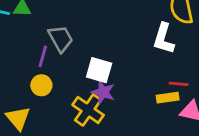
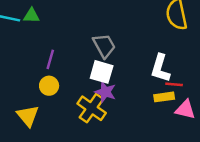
gray trapezoid: (61, 39) -> (104, 46), moved
white L-shape: (164, 39) -> (160, 68), moved

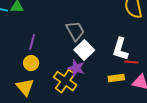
white square: (102, 72) -> (84, 50), moved, turned 30
yellow rectangle: (164, 97) -> (116, 78), moved
yellow triangle: (28, 116) -> (25, 87), moved

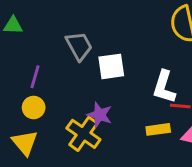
gray trapezoid: (75, 31) -> (79, 46), moved
white square: (84, 50) -> (111, 66), moved, turned 36

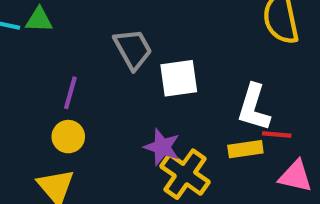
yellow rectangle: (158, 129) -> (245, 149), moved
yellow cross: (83, 134) -> (185, 174), moved

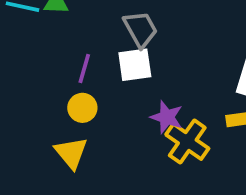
white square: (179, 78) -> (135, 65), moved

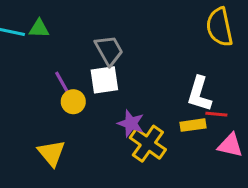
purple line: (84, 68) -> (62, 83), turned -45
yellow circle: (82, 108) -> (73, 102), moved

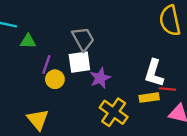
green triangle: (39, 29) -> (28, 41), moved
purple line: (62, 83) -> (46, 65), turned 48
purple star: (131, 123) -> (100, 78), moved, turned 30

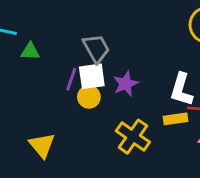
purple line: (46, 65) -> (71, 79), moved
purple star: (100, 78) -> (126, 84), moved
yellow circle: (55, 79) -> (89, 97), moved

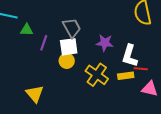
purple line: (71, 79) -> (44, 43), moved
purple star: (126, 84) -> (105, 43), moved, turned 30
yellow cross: (133, 137) -> (97, 75), moved

